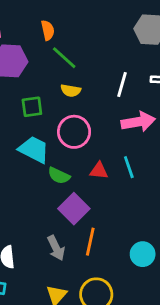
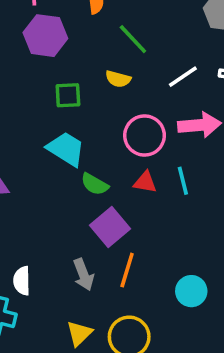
green line: (64, 58) -> (133, 39), moved
white line: (122, 84) -> (183, 77), turned 35
pink circle: (74, 132) -> (145, 135), moved

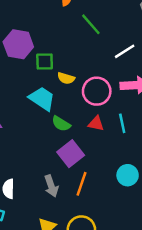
purple hexagon: (45, 36) -> (18, 44), moved
yellow semicircle: (118, 79) -> (66, 78), moved
cyan circle: (191, 291) -> (128, 175), moved

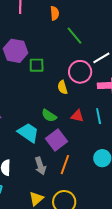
yellow semicircle: (66, 78) -> (63, 87), moved, turned 56
pink circle: (97, 91) -> (80, 72), moved
cyan trapezoid: (42, 99) -> (28, 133), moved

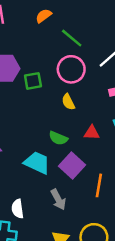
orange semicircle: (55, 13) -> (44, 16), turned -112
pink circle: (80, 72) -> (71, 69), moved
orange line: (65, 165) -> (99, 185), moved

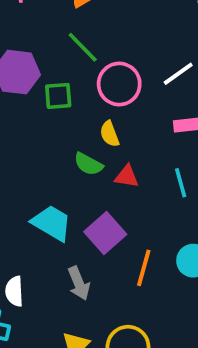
green line: (72, 38) -> (83, 47), moved
red triangle: (92, 133) -> (127, 177), moved
green semicircle: (58, 138) -> (88, 164), moved

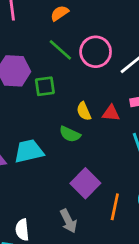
pink circle: (119, 84) -> (96, 52), moved
red triangle: (127, 177) -> (111, 113), moved
cyan trapezoid: (52, 223) -> (29, 151), moved, turned -40

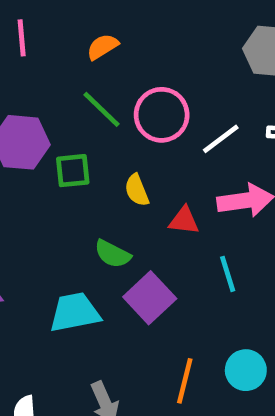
yellow semicircle: (84, 111) -> (137, 190), moved
cyan trapezoid: (29, 151) -> (75, 312), moved
purple square: (85, 183) -> (150, 298), moved

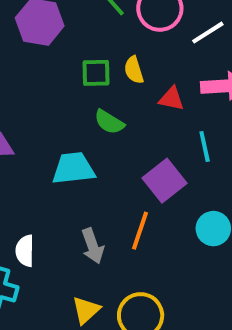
green square: (73, 171) -> (96, 73), moved
purple square: (150, 298) -> (164, 181), moved
orange line: (185, 381) -> (140, 231), moved

